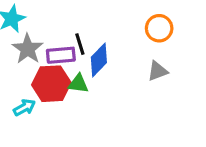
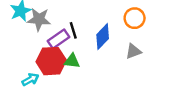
gray star: (28, 49) -> (39, 19), moved, turned -30
purple rectangle: (61, 55) -> (59, 39), turned -30
blue diamond: (99, 60) -> (103, 37), moved

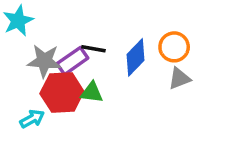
orange circle: (135, 18) -> (174, 47), moved
gray star: (39, 19) -> (44, 61), moved
black line: (73, 30) -> (93, 49), turned -63

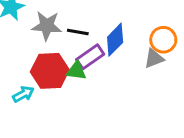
orange circle: (174, 47) -> (163, 40), moved
gray star: (44, 61) -> (47, 26), moved
purple rectangle: (72, 61) -> (90, 57), moved

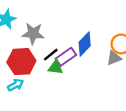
black line: (78, 32) -> (51, 55), moved, turned -49
red hexagon: (50, 71) -> (21, 62), moved

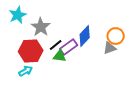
gray star: (33, 33) -> (41, 27), turned 30

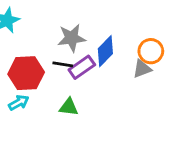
gray star: (41, 27) -> (72, 38), moved, turned 30
black line: (56, 45) -> (63, 64), turned 48
green triangle: (60, 56) -> (69, 107), moved

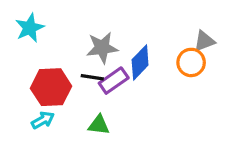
gray triangle: (142, 69) -> (204, 41), moved

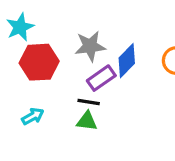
black line: (92, 77) -> (89, 102), moved
red hexagon: (51, 87) -> (39, 62), moved

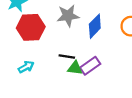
purple rectangle: (101, 78) -> (90, 66), moved
green triangle: (87, 121) -> (75, 68), moved

